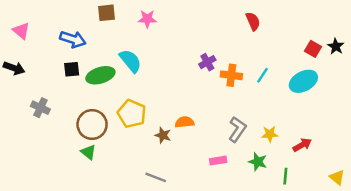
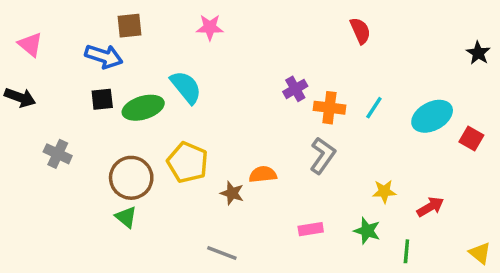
brown square: (106, 13) -> (129, 26), moved
black star: (336, 46) -> (478, 53), moved
red square: (313, 49) -> (471, 138), moved
gray L-shape: (237, 129) -> (323, 156), moved

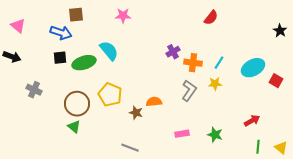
red semicircle: (360, 31) -> (211, 18), turned 63
yellow star: (384, 191) -> (215, 84), moved
green line: (406, 251) -> (258, 147), moved

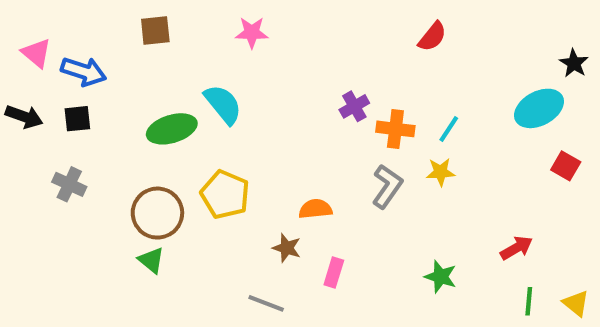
blue arrow: (61, 33) -> (84, 71), moved
black square: (60, 58) -> (77, 119), moved
cyan ellipse: (253, 68) -> (539, 108), moved
brown star: (136, 113) -> (287, 248), moved
pink rectangle: (182, 134) -> (334, 273), moved, turned -64

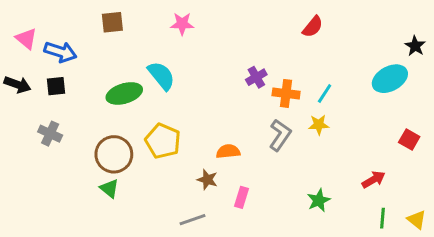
red square: (566, 166) -> (409, 139), moved
green star: (441, 277) -> (319, 200), turned 30
gray line: (266, 303) -> (193, 220), turned -40

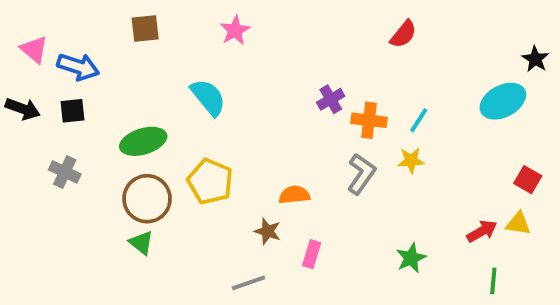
pink star: (182, 24) -> (235, 30), turned -30
green ellipse: (124, 93) -> (143, 141), moved
yellow triangle: (417, 220) -> (518, 224), moved, turned -30

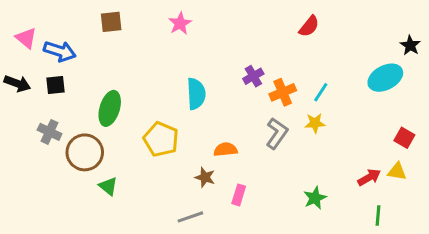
cyan semicircle: (208, 97) -> (196, 94), moved, turned 36
orange cross: (369, 120) -> (283, 92), turned -30
green ellipse: (143, 141) -> (110, 108), turned -56
brown circle: (147, 199) -> (85, 152), moved

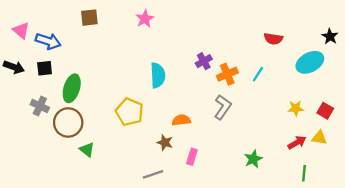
red semicircle: (309, 26) -> (273, 39), moved, turned 60
green ellipse: (110, 108) -> (72, 88), moved
yellow star: (315, 123) -> (296, 108), moved

